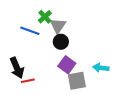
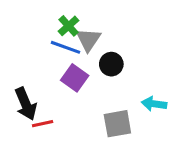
blue line: (30, 31) -> (65, 47), moved
black circle: (61, 42) -> (111, 64), moved
purple square: (67, 65) -> (75, 78), moved

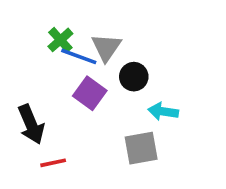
green cross: (69, 26) -> (60, 40), moved
cyan arrow: (154, 104) -> (163, 111), moved
red line: (43, 124) -> (53, 163), moved

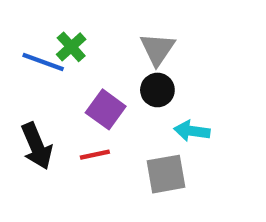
gray triangle: (106, 47) -> (157, 49), moved
blue line: (79, 56) -> (43, 62), moved
red line: (53, 163) -> (95, 155), moved

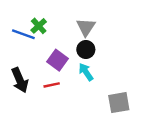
cyan arrow: (192, 131) -> (86, 72), moved, turned 48
gray square: (166, 174) -> (119, 103), moved

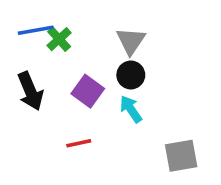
blue line: (23, 34) -> (36, 30), moved, turned -30
black arrow: (20, 80) -> (30, 91), moved
red line: (52, 85) -> (79, 143), moved

